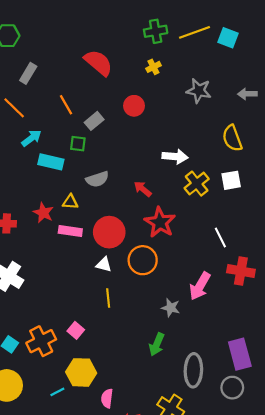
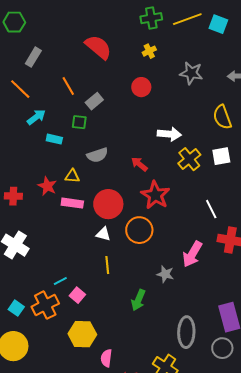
red circle: (134, 106) -> (141, 87), moved
cyan rectangle: (51, 162) -> (54, 139), size x0.7
green arrow: (157, 344) -> (138, 300), moved
cyan line: (57, 392) -> (60, 281), moved

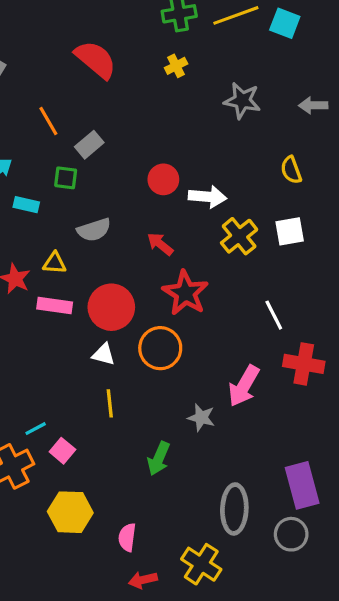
red circle: (141, 87) -> (163, 179), moved
yellow semicircle: (222, 117) -> (291, 170), size x0.7
pink semicircle: (106, 358) -> (127, 537), moved

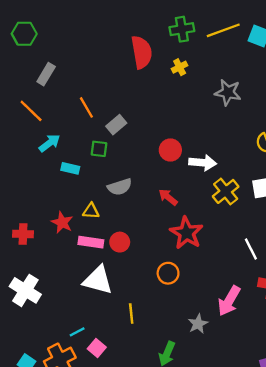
red semicircle: (96, 60) -> (142, 52), moved, turned 40
red circle: (111, 307) -> (120, 242), moved, size x0.6
orange circle: (160, 348) -> (168, 273), size x0.7
white triangle: (103, 354) -> (98, 280), moved, size x1.8
gray star: (201, 418) -> (198, 324), turned 30

